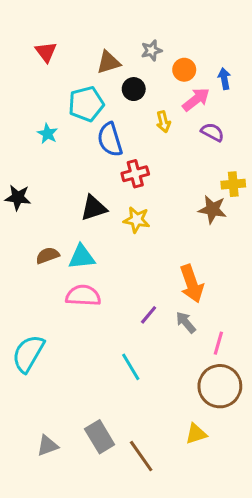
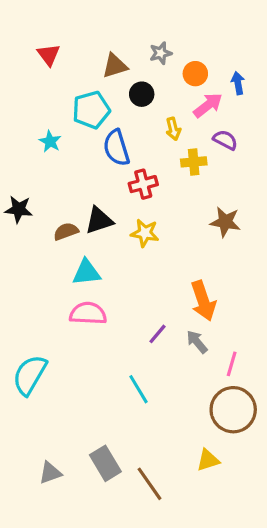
yellow cross: (233, 184) -> (194, 162), moved
brown semicircle: (48, 255) -> (66, 231), moved

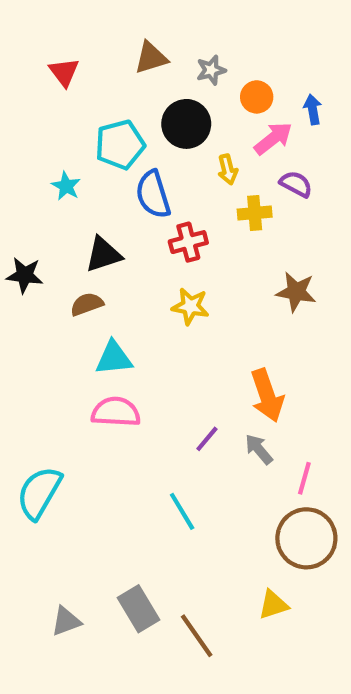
brown triangle: (115, 66) -> (151, 58), moved
black circle: (142, 94) -> (186, 124), size x1.5
black triangle: (99, 220) -> (103, 254), moved

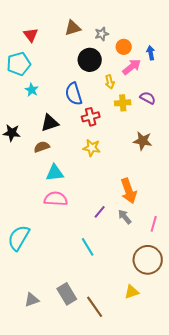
cyan pentagon: (120, 145) -> (19, 64), moved
purple semicircle: (296, 184) -> (148, 98), moved
pink line: (304, 478) -> (154, 224), moved

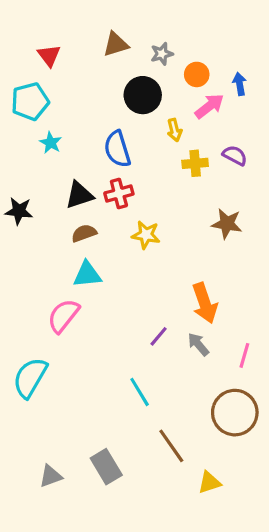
red cross: (91, 117) -> (119, 194), moved
brown semicircle: (42, 147) -> (84, 233), moved
pink semicircle: (56, 199) -> (63, 316), moved, turned -55
yellow triangle: (132, 292) -> (209, 482), moved
brown line: (95, 307) -> (171, 446), moved

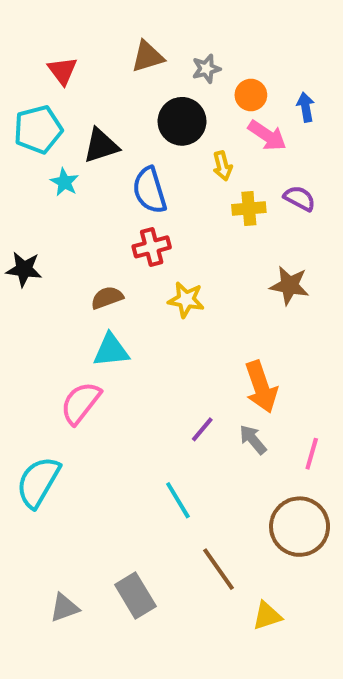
pink arrow: (209, 106) -> (267, 136), turned 72
black triangle: (79, 195) -> (101, 146), moved

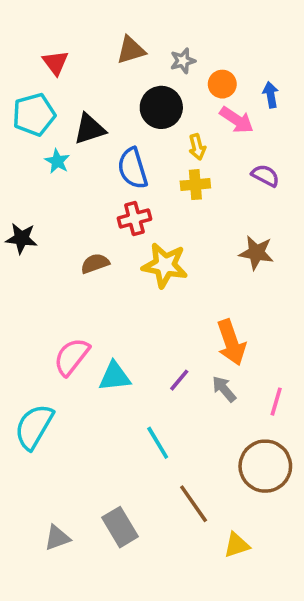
yellow cross: (249, 208) -> (195, 185), moved
yellow star: (186, 300) -> (165, 265), size x1.4
cyan triangle: (111, 350) -> (115, 376), moved

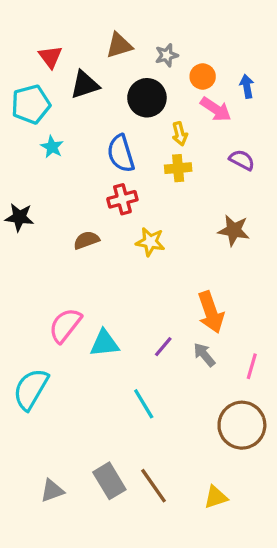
black triangle: (90, 129) -> (85, 85), moved
yellow star: (165, 265) -> (150, 242), size x0.7
brown line: (194, 504) -> (154, 486), moved

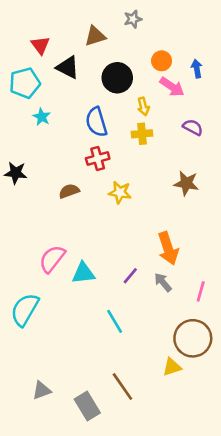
gray star: (167, 55) -> (133, 19), moved
black triangle: (85, 85) -> (68, 67), turned 45
gray rectangle: (109, 481) -> (87, 406), moved
yellow triangle: (216, 497) -> (172, 367), moved

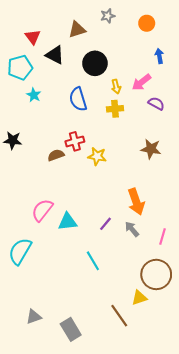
orange circle: (162, 61) -> (147, 23), moved
pink arrow: (172, 87) -> (141, 82), moved, turned 108
red cross: (98, 159) -> (75, 141), moved
brown line: (122, 387) -> (119, 316), moved

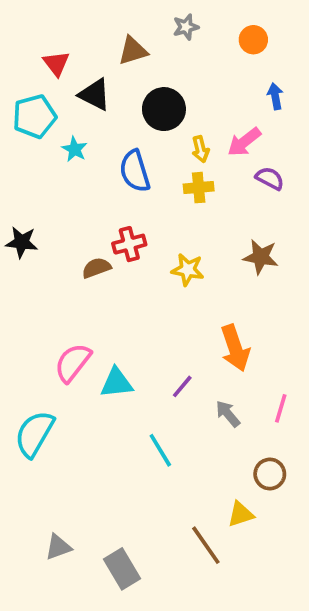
cyan star: (34, 95) -> (75, 149), moved
yellow star: (97, 156) -> (188, 270), moved
gray arrow: (132, 229) -> (228, 414), moved
brown circle: (156, 274) -> (270, 474), size x0.6

